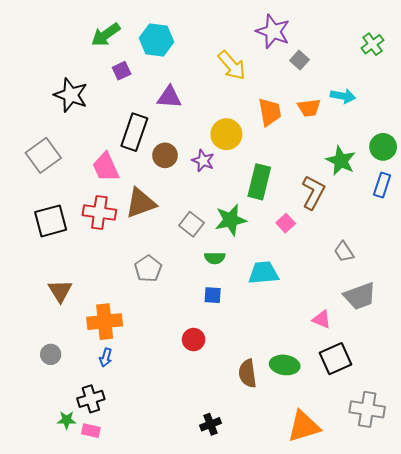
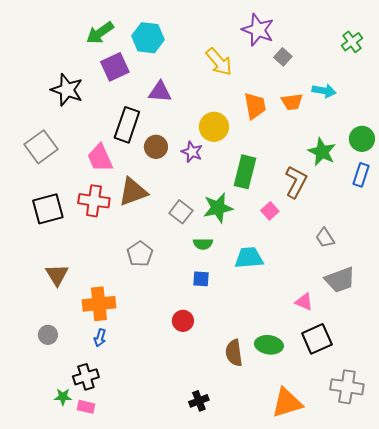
purple square: (122, 71) -> (115, 67), size x1.6

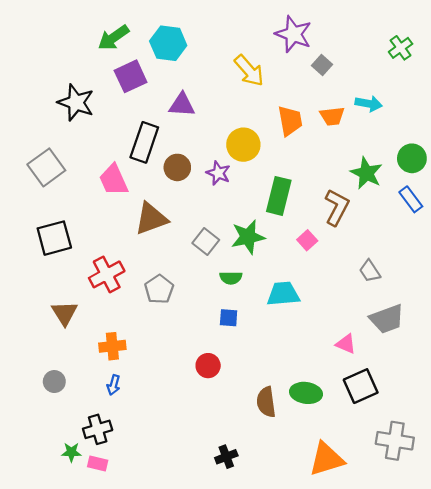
blue rectangle: (361, 175) -> (411, 199), turned -55
red cross: (94, 201) -> (107, 274), moved, turned -36
orange cross: (99, 304) -> (112, 346), size x0.7

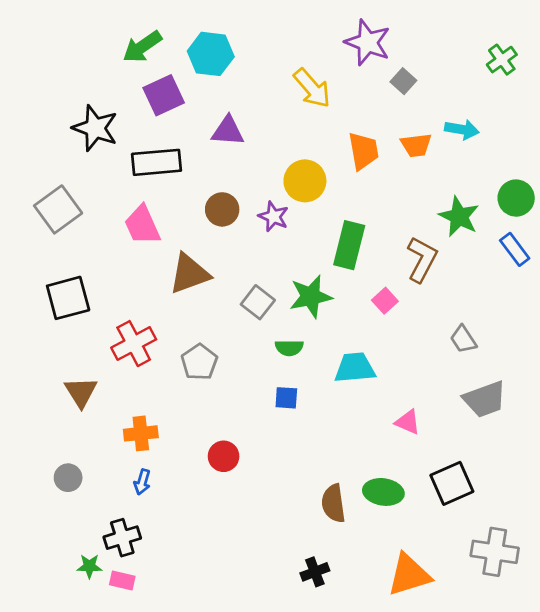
black rectangle: (144, 142) -> (157, 162), moved, turned 66
pink triangle: (346, 344) -> (408, 422), moved
red circle: (208, 366) -> (224, 456), moved
black cross: (226, 457) -> (315, 572), moved

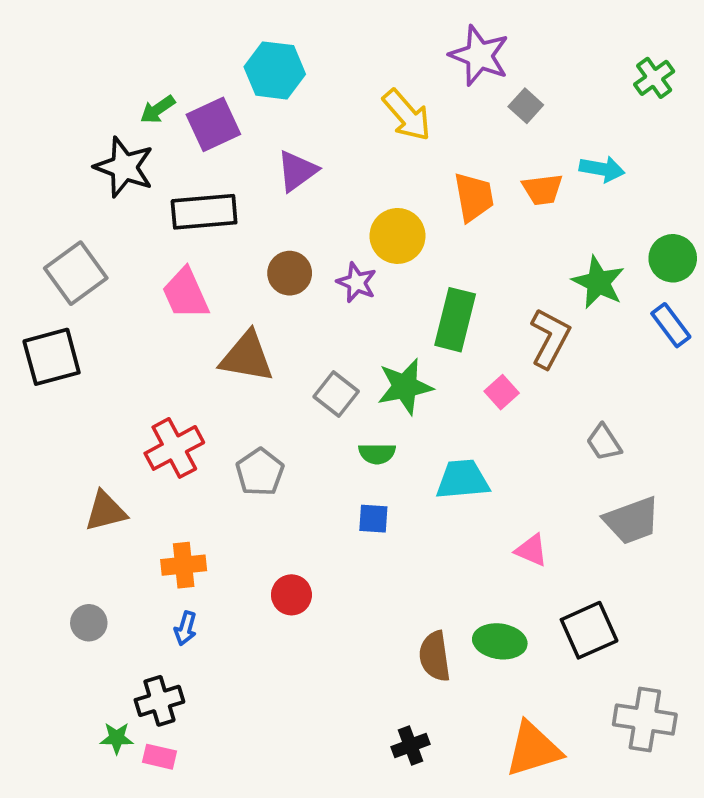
green arrow: (142, 47) -> (158, 109), moved, size x0.7
purple triangle: (228, 131) -> (297, 171), turned -40
brown triangle: (189, 274) -> (247, 357), turned 30
black square: (68, 298) -> (52, 357), moved
brown triangle: (81, 392) -> (106, 511), turned 48

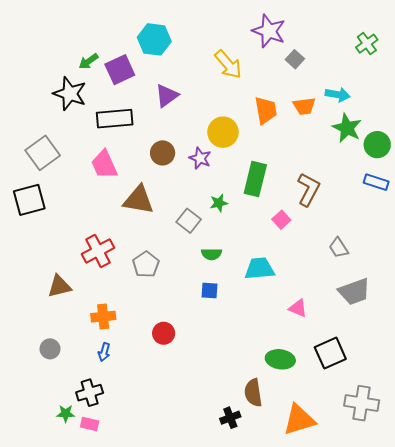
green star: (598, 282) -> (347, 128), moved
blue rectangle: (671, 325) -> (376, 182), turned -35
green star: (405, 387) -> (219, 203), moved, size x0.6
brown semicircle: (435, 656) -> (253, 393), moved

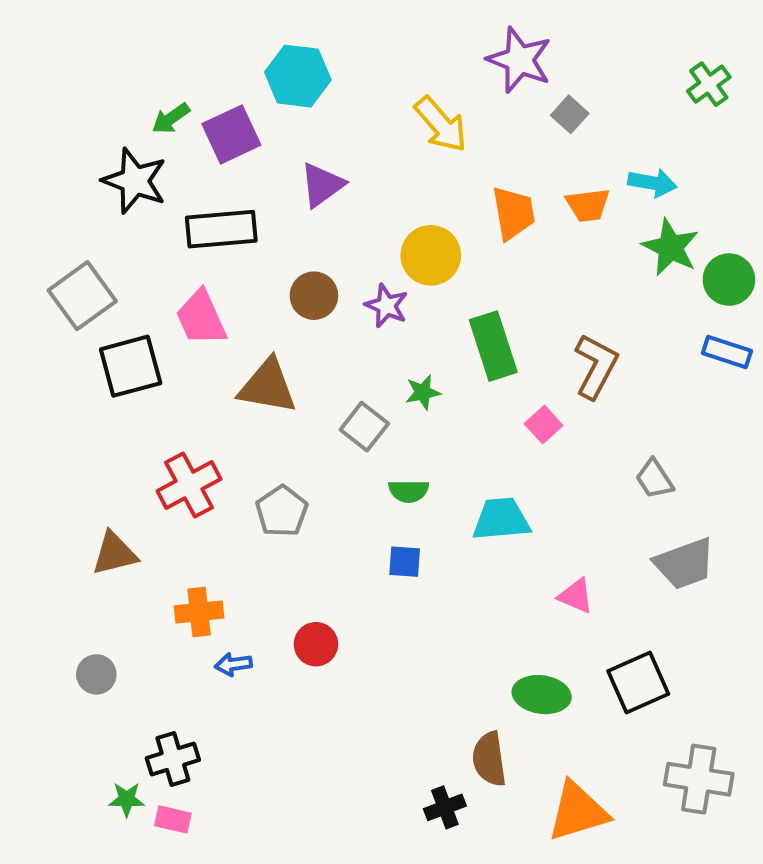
green rectangle: (255, 179) -> (493, 346), turned -32
black square: (29, 200) -> (131, 366), moved
blue arrow: (104, 352) -> (233, 664), moved, turned 66

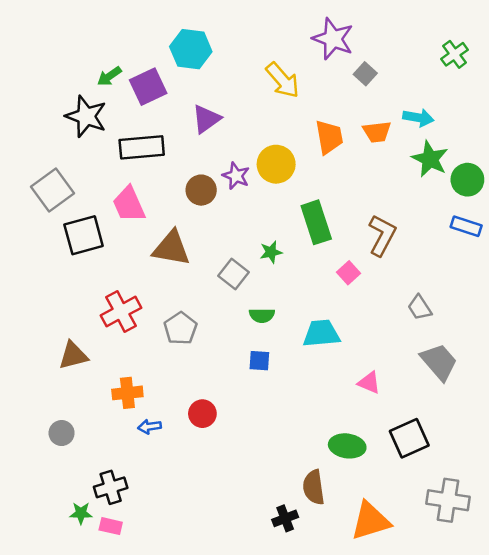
purple star: (386, 306) -> (236, 176), moved
gray trapezoid: (685, 564) -> (439, 362), turned -111

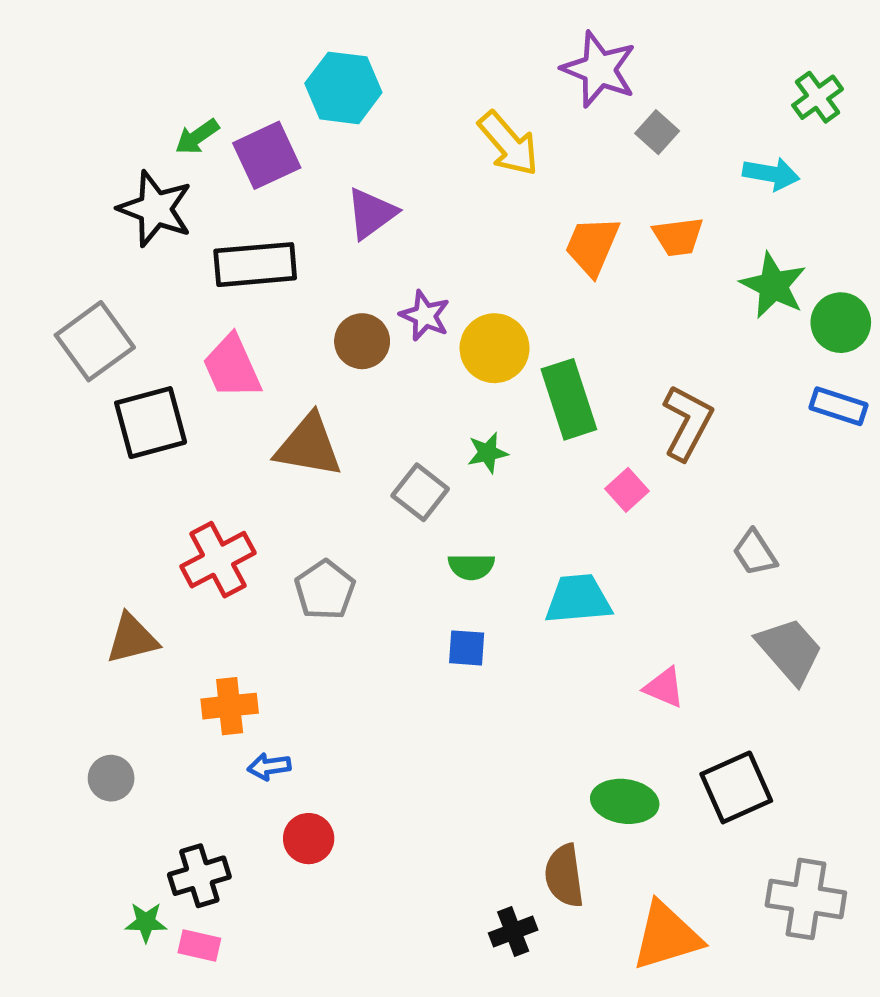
cyan arrow: (418, 118) -> (771, 174), moved
orange trapezoid: (329, 137) -> (592, 246), turned -147
yellow circle: (276, 164) -> (495, 348), moved
red circle: (202, 414) -> (309, 839), moved

